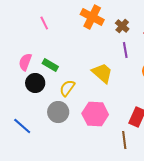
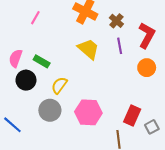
pink line: (44, 23) -> (35, 18), turned 56
yellow trapezoid: (102, 73) -> (88, 49), moved

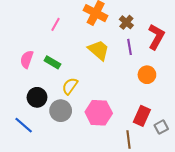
pink line: (35, 18) -> (55, 24), moved
orange circle: (147, 68) -> (147, 75), moved
black circle: (26, 80) -> (37, 97), moved

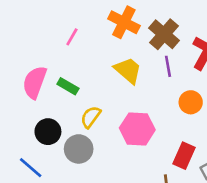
brown cross: (126, 22) -> (164, 34), size x1.6
pink semicircle: (27, 59) -> (35, 82), size x1.4
pink hexagon: (99, 113) -> (137, 129), moved

